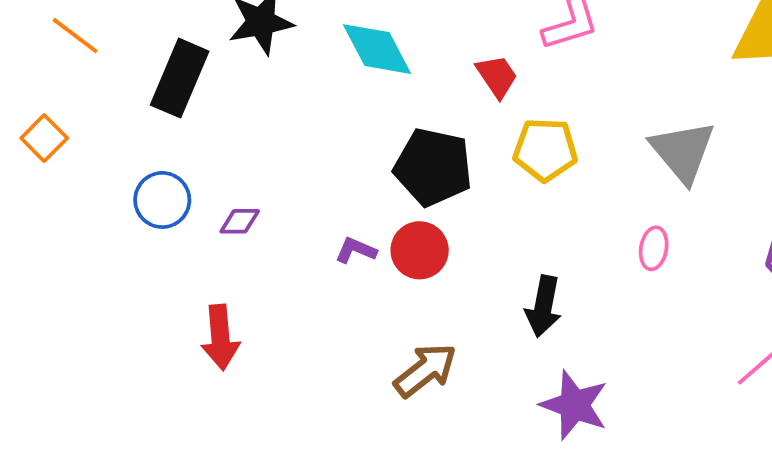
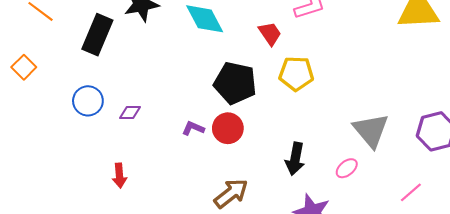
gray triangle: (683, 152) -> (371, 130), moved
pink ellipse: (654, 248) -> (347, 168), moved, turned 40
red arrow: (220, 337) -> (119, 176), size x0.7

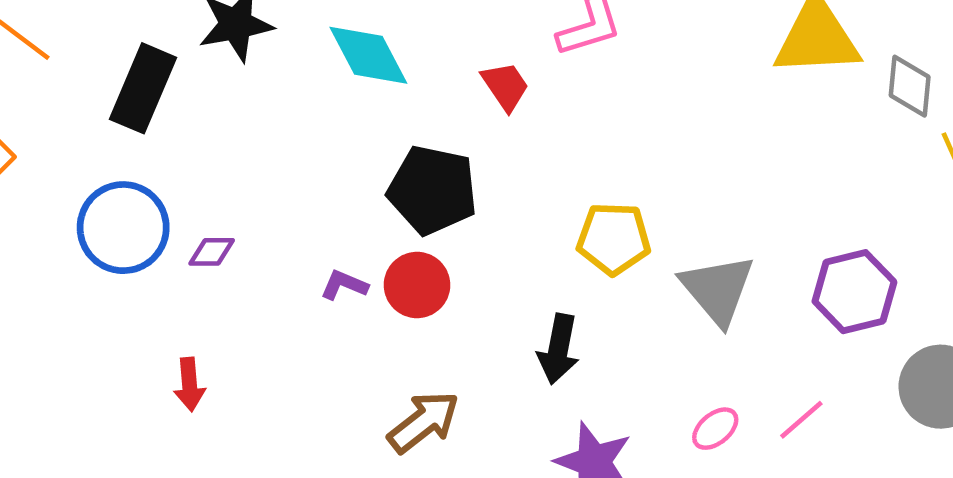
yellow pentagon: (296, 74) -> (614, 239), moved
blue circle: (88, 101) -> (123, 228), size x1.4
pink ellipse: (347, 168) -> (715, 429), moved

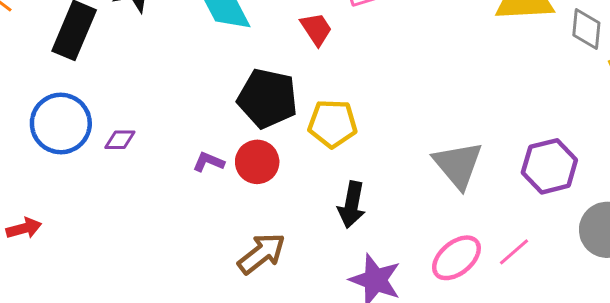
yellow pentagon: (614, 239) -> (332, 123), moved
red arrow: (189, 384) -> (24, 228), moved, turned -100
pink ellipse: (715, 429) -> (456, 258), size x1.6

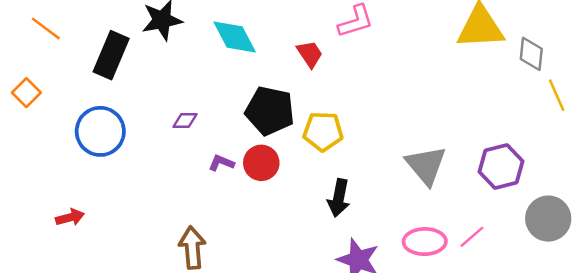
purple diamond: (120, 140) -> (185, 120), moved
brown arrow: (262, 253) -> (192, 248), moved, turned -57
pink ellipse: (456, 258) -> (425, 242), turned 39

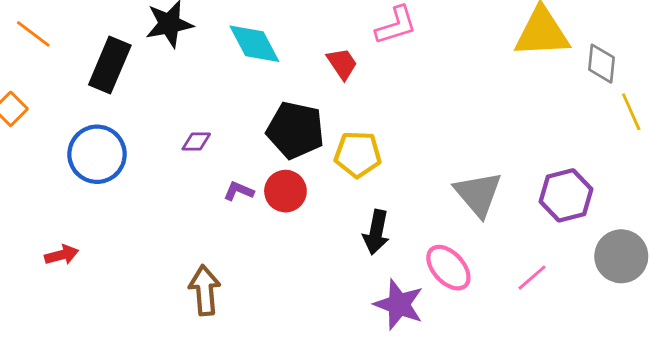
pink ellipse: (425, 242) -> (448, 268), moved, turned 48

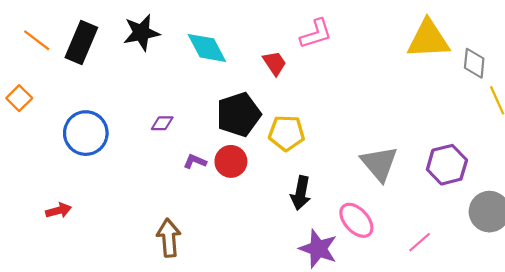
black rectangle: (110, 65) -> (81, 42), moved
black pentagon: (295, 130) -> (239, 114), turned -30
pink line: (532, 278) -> (420, 242), moved

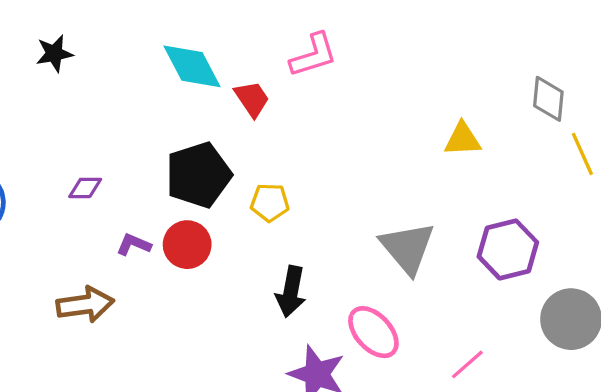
black star: (141, 33) -> (54, 53), size x0.7
yellow triangle: (428, 39) -> (463, 139), moved, size x0.6
cyan diamond: (207, 48) -> (192, 66), moved
yellow pentagon: (287, 133) -> (270, 202), size x0.7
brown arrow: (169, 238) -> (85, 305), moved, turned 87

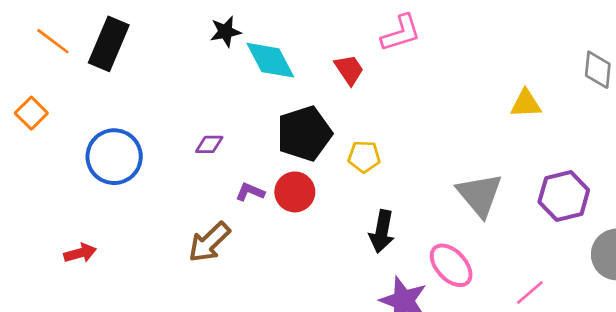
black star: (54, 53) -> (226, 32), moved
cyan diamond: (192, 66) -> (270, 60), moved
brown arrow: (85, 305) -> (209, 242), turned 144

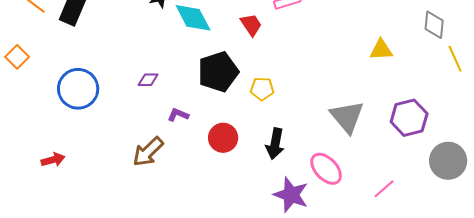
red circle: (295, 192) -> (223, 138), moved

